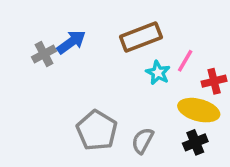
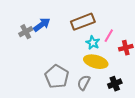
yellow ellipse: (199, 110) -> (96, 62), moved

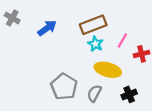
gray cross: (26, 32) -> (12, 18), moved, turned -32
cyan star: (93, 43) -> (95, 44), moved

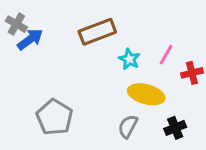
brown rectangle: (93, 25) -> (97, 32), moved
blue arrow: (47, 28) -> (30, 39), moved
gray pentagon: (64, 87) -> (55, 117), moved

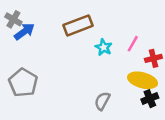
yellow ellipse: (146, 94) -> (143, 80), moved
gray pentagon: (55, 117) -> (23, 83), moved
black cross: (175, 128) -> (150, 99), moved

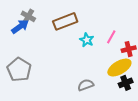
gray cross: (13, 19) -> (28, 16), moved
yellow ellipse: (143, 80) -> (119, 68), turned -45
gray semicircle: (102, 101) -> (86, 85), turned 42

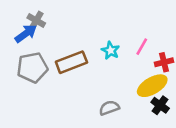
brown rectangle: (65, 21) -> (71, 62), moved
gray pentagon: (19, 70) -> (32, 67), moved, turned 30
black cross: (126, 83) -> (160, 105), turned -32

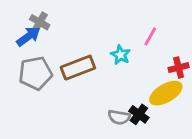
pink line: (142, 47) -> (150, 36), moved
black cross: (160, 105) -> (139, 114), moved
gray semicircle: (109, 108) -> (119, 117), turned -150

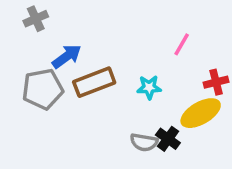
gray cross: (40, 22) -> (36, 19), moved, turned 36
blue arrow: (28, 36) -> (67, 56), moved
cyan star: (120, 55) -> (149, 87), moved, turned -30

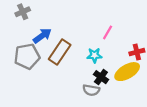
pink line: (182, 44) -> (108, 32), moved
brown rectangle: (94, 82) -> (60, 52), turned -35
black cross: (168, 139) -> (101, 77), moved

